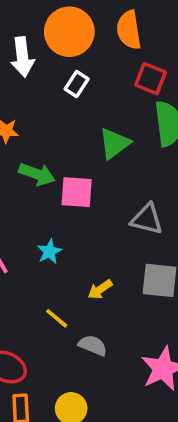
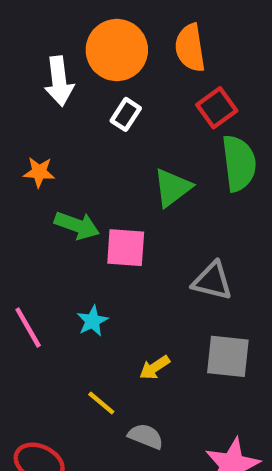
red square: (150, 79) -> (217, 108), turned 32

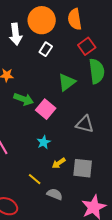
pink square: (126, 248) -> (46, 109), turned 36
cyan star: (92, 321) -> (44, 142), moved
gray square: (228, 356) -> (83, 168), moved

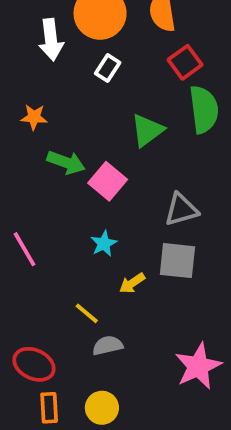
gray triangle: (85, 124) -> (181, 210), turned -30
gray square: (83, 168) -> (177, 261), moved
gray semicircle: (55, 194) -> (108, 345), moved, turned -35

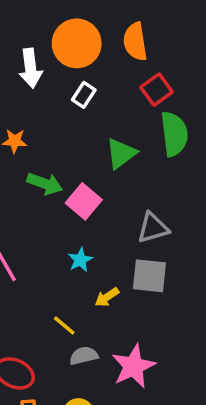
pink star: (198, 366) -> (133, 366), moved

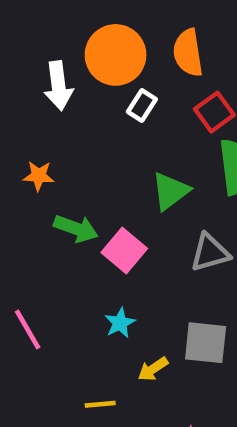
white rectangle: (84, 95) -> (142, 105), moved
gray triangle: (153, 228) -> (210, 253), moved
yellow line: (64, 325) -> (100, 404), turned -45

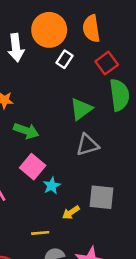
pink square: (124, 250) -> (33, 167), moved
gray triangle: (210, 253) -> (87, 145), moved

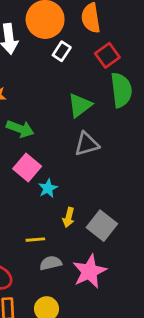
gray square: (102, 197) -> (102, 226), moved, turned 32
yellow arrow: (71, 213) -> (69, 217), turned -42

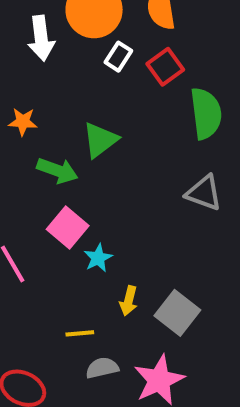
red square: (107, 55) -> (165, 67), moved
green triangle: (80, 105) -> (100, 140), moved
gray triangle: (87, 144) -> (204, 193), moved, turned 36

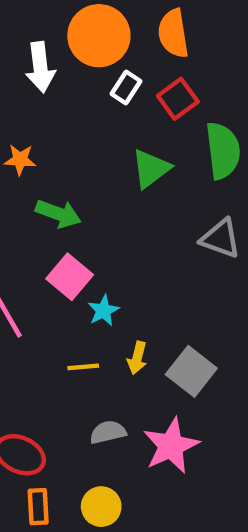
green triangle: (100, 140) -> (151, 169), moved
yellow line: (80, 333) -> (83, 367), moved

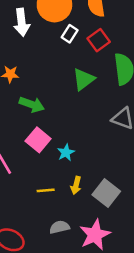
cyan star: (103, 311) -> (66, 153), moved

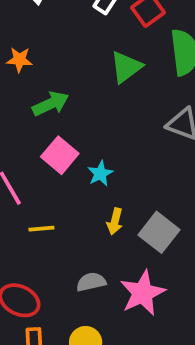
green arrow: (32, 105) -> (51, 104), turned -45
yellow line: (46, 190) -> (41, 229), moved

